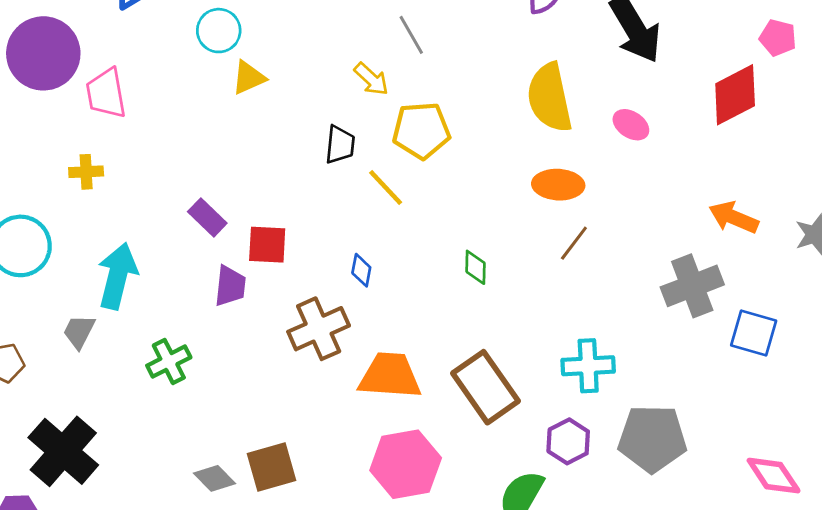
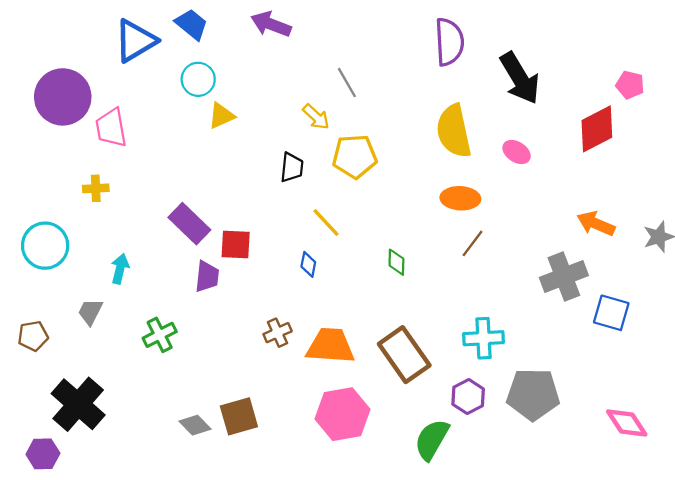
yellow line: (386, 187) -> (326, 222), moved
purple rectangle: (207, 217) -> (189, 224), size x1.4
cyan arrow: (117, 276) -> (120, 269), size x0.6
brown cross: (319, 329) -> (278, 333), moved, size x0.6

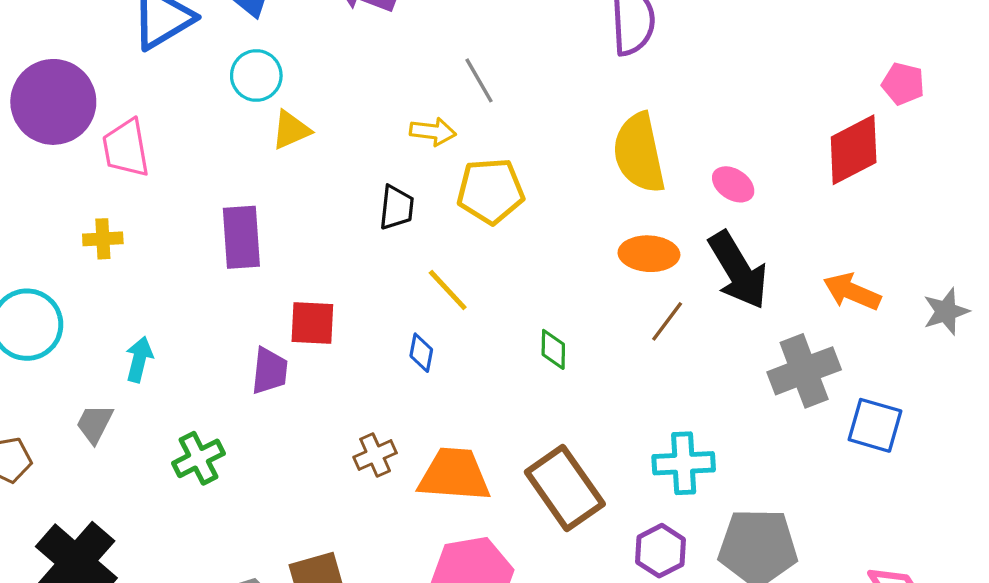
black arrow: (520, 78) -> (738, 270), moved
yellow arrow: (316, 117) -> (433, 132), turned -36
purple rectangle: (189, 224) -> (241, 237), moved, turned 42

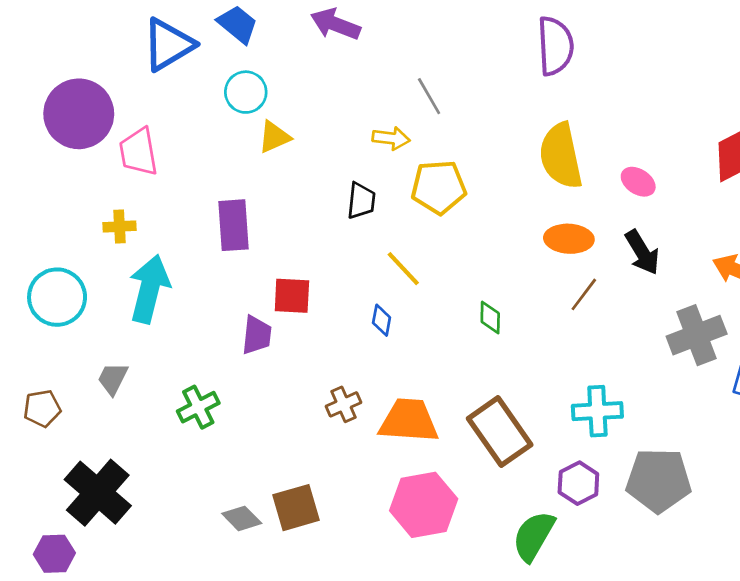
black arrow: (738, 270) -> (642, 252), size x0.7
cyan arrow: (139, 359) -> (149, 289), moved, size x1.8

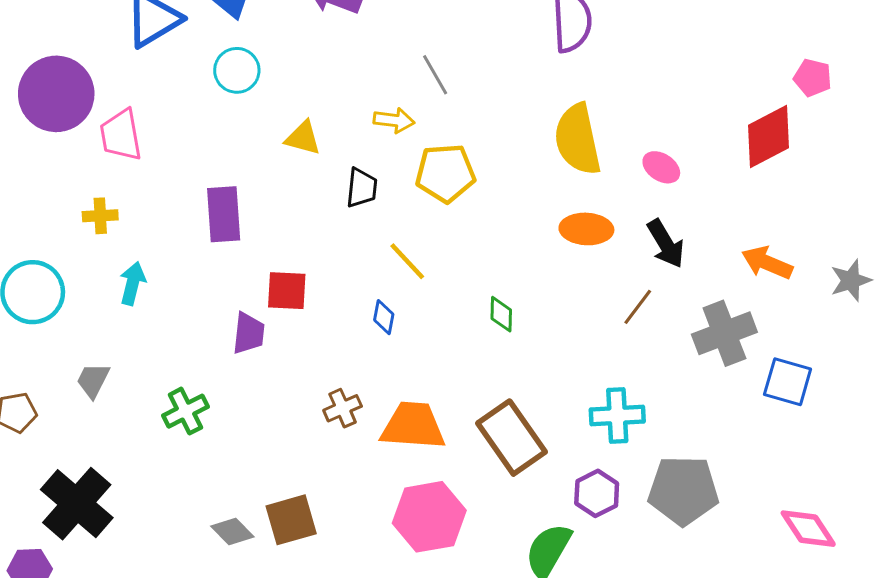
yellow triangle: (274, 137) -> (303, 138), moved, turned 39
cyan arrow: (149, 289) -> (133, 283), size x0.6
brown line: (584, 294) -> (638, 307), moved

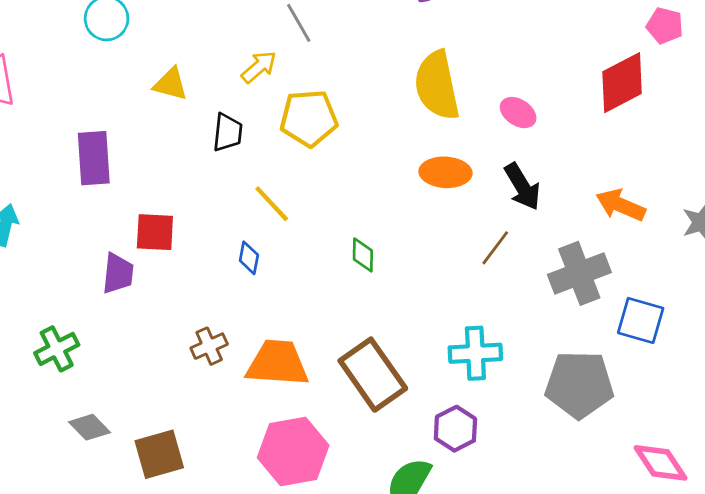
yellow arrow: (394, 120) -> (259, 67), turned -48
gray pentagon: (683, 490) -> (579, 385), moved
gray diamond: (232, 532) -> (89, 427), moved

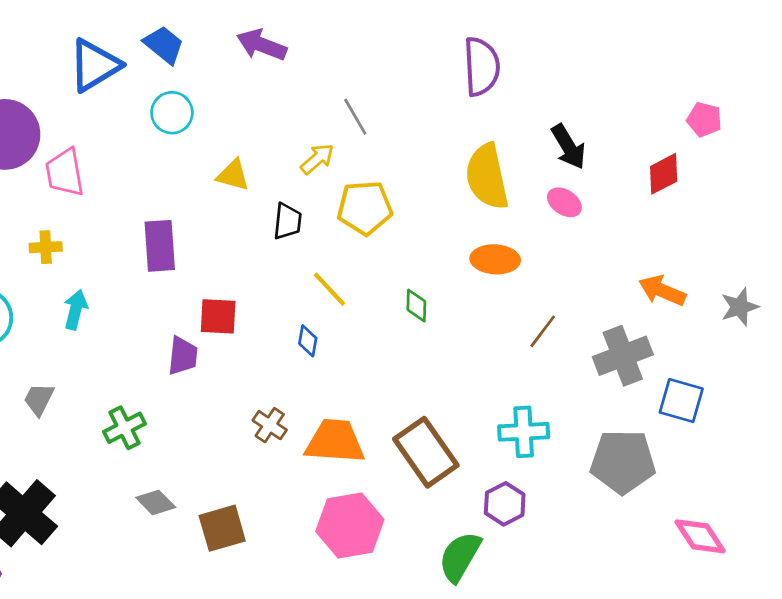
red diamond: (622, 83) -> (664, 174), size x0.7
black arrow: (522, 187) -> (568, 147), moved
green diamond: (363, 255) -> (416, 306), moved
brown cross: (209, 346) -> (270, 425), turned -32

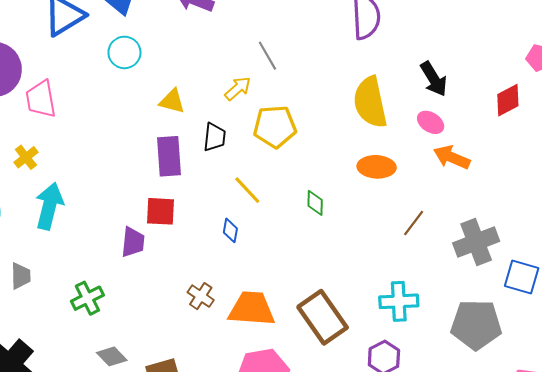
purple rectangle: (160, 246) -> (169, 156), moved
yellow cross: (46, 247) -> (26, 157), turned -35
orange arrow: (662, 291) -> (452, 157), moved
cyan arrow: (76, 310) -> (49, 206), size x1.5
gray trapezoid: (39, 399) -> (21, 276), turned 152

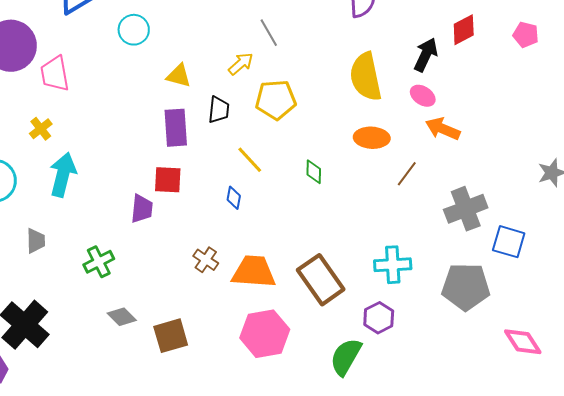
black arrow: (434, 79) -> (426, 55), turned -124
red diamond: (508, 100) -> (464, 30), moved
brown line: (414, 223) -> (407, 174), moved

